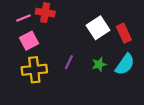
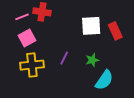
white square: (98, 28) -> (91, 26), turned 30
cyan semicircle: (125, 64) -> (104, 80), moved

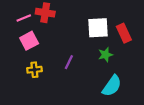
green star: (92, 60) -> (105, 55), moved
yellow cross: (32, 65) -> (34, 70), size x0.6

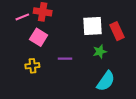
pink square: (29, 41) -> (39, 37), moved, turned -30
purple line: (69, 62) -> (65, 59), turned 64

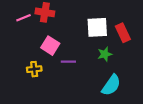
pink square: (39, 37) -> (50, 46), moved

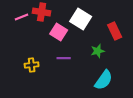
white square: (97, 27) -> (81, 19), moved, turned 35
pink square: (50, 46) -> (59, 32), moved

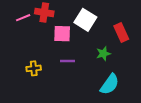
pink square: (59, 32) -> (62, 34), turned -30

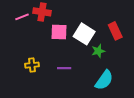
white square: (85, 20) -> (84, 34), moved
purple line: (67, 61) -> (64, 68), moved

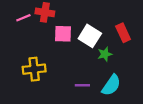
yellow cross: (32, 65) -> (34, 69), size x1.5
purple line: (64, 68) -> (82, 85), moved

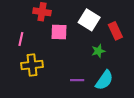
pink line: (23, 18) -> (21, 39), moved, turned -56
white square: (90, 36) -> (89, 20), moved

